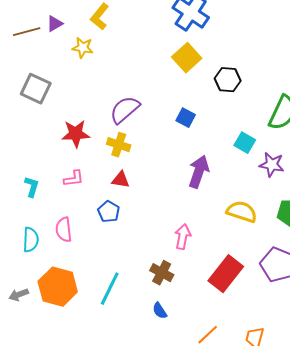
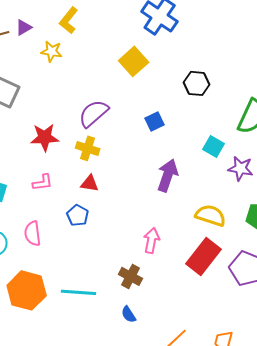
yellow square: (187, 58) -> (134, 61), moved
blue square: (186, 118) -> (155, 121), turned 36
red rectangle: (226, 274) -> (204, 256), moved
cyan line: (110, 289) -> (79, 292), turned 68

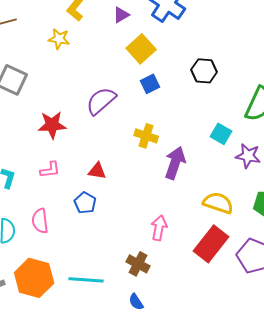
purple triangle: (24, 27) -> (121, 15), moved
blue square: (155, 121) -> (150, 84), moved
yellow cross: (88, 148) -> (146, 136), moved

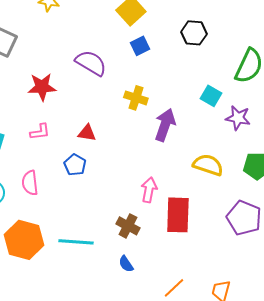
purple semicircle: (101, 101) -> (91, 63), turned 72
red rectangle: (211, 244) -> (178, 215), moved, turned -36

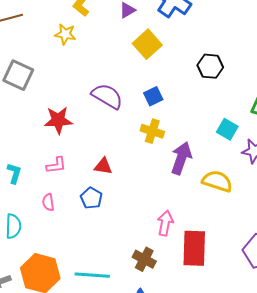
blue square: (140, 46) -> (153, 96), moved
yellow semicircle: (208, 165) -> (217, 181), moved
pink semicircle: (30, 183) -> (48, 202), moved, size x0.7

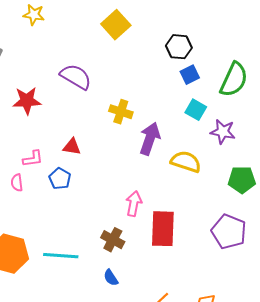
blue square: (153, 96) -> (190, 75), moved
pink L-shape: (56, 165) -> (33, 159), moved

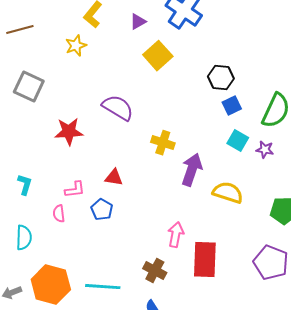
yellow star: (34, 15) -> (76, 46), turned -30
purple star: (223, 132) -> (265, 150), moved, size x0.7

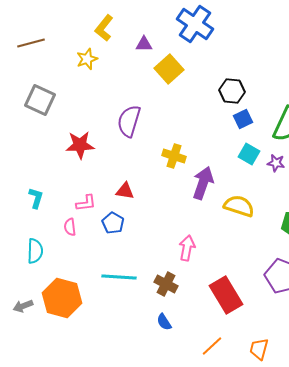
purple triangle: (138, 22) -> (144, 44), moved, turned 30
purple semicircle: (118, 108) -> (129, 121), turned -104
red rectangle: (205, 260) -> (226, 295), moved, turned -33
cyan line: (103, 287) -> (119, 277), moved

